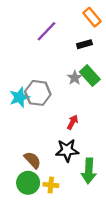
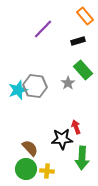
gray star: (75, 78) -> (68, 83), moved
red arrow: (72, 122) -> (76, 127), moved, turned -48

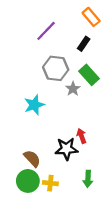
black rectangle: (78, 41) -> (84, 44), turned -40
gray hexagon: (35, 86) -> (56, 68), moved
cyan star: (18, 90) -> (34, 105), moved
green arrow: (82, 158) -> (88, 179), moved, size x0.7

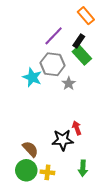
purple line: (46, 31) -> (54, 36), moved
green rectangle: (89, 75) -> (82, 55), moved
cyan star: (34, 105) -> (32, 77), moved, turned -30

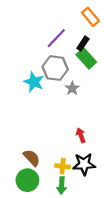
black star: (63, 140) -> (84, 164), moved
green arrow: (83, 168) -> (62, 186), moved
yellow cross: (47, 172) -> (63, 166), moved

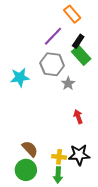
orange rectangle: (90, 17) -> (72, 14), moved
cyan star: (34, 82) -> (20, 77), moved, turned -30
red arrow: (81, 135) -> (78, 117), moved

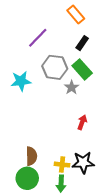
purple line: (53, 36) -> (38, 38), moved
green rectangle: (81, 55) -> (82, 69), moved
red arrow: (78, 117) -> (82, 122), turned 40
brown semicircle: (30, 149) -> (31, 156), turned 42

